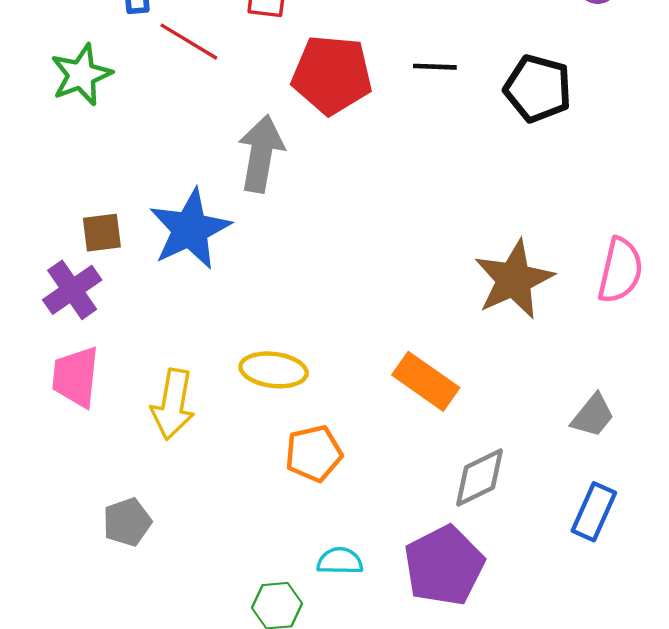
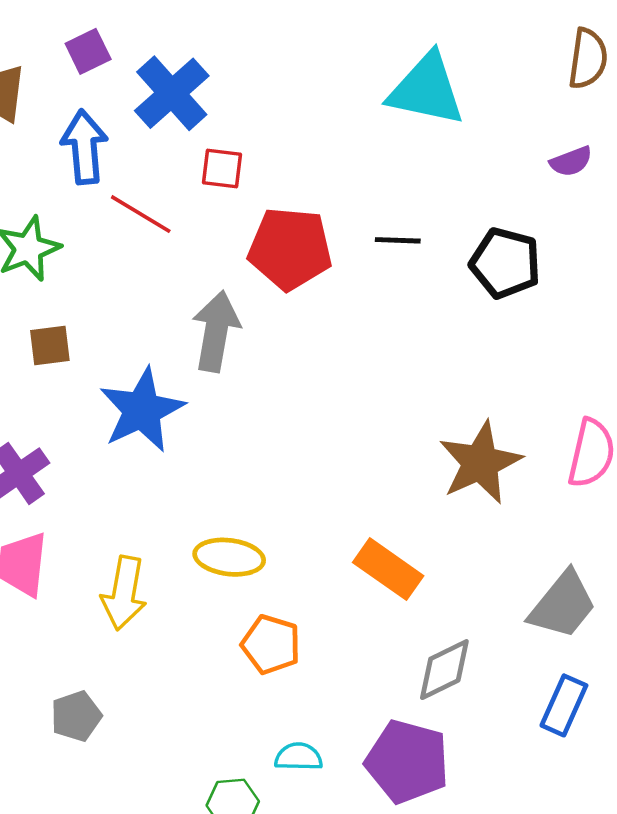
brown square: (102, 233) -> (50, 346), moved
gray trapezoid: (593, 416) -> (563, 605), size x1.5
orange pentagon: (314, 453) -> (271, 644), turned 30
purple pentagon: (444, 566) -> (407, 762), turned -30

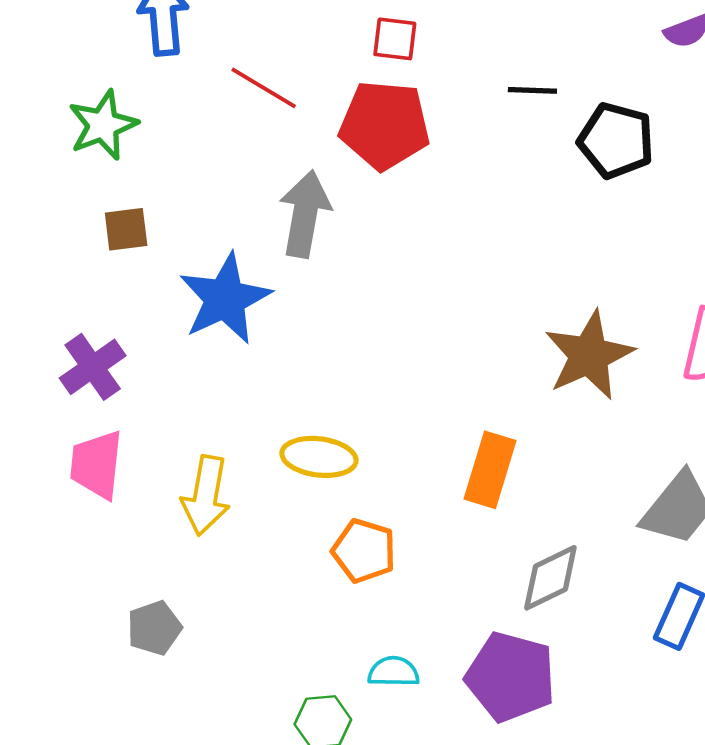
red square: (222, 169) -> (395, 39), moved
red line: (141, 214) -> (264, 88), moved
black line: (398, 240) -> (532, 90), moved
orange rectangle: (388, 569) -> (490, 470), turned 72

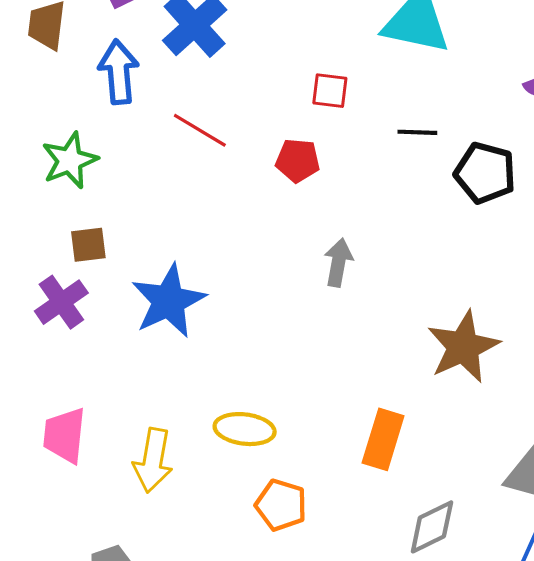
red square: (395, 39) -> (330, 91), moved
red pentagon: (385, 125) -> (298, 160), size x0.6
gray arrow: (305, 214) -> (338, 262), moved, size x0.7
purple cross: (93, 367) -> (61, 302), moved

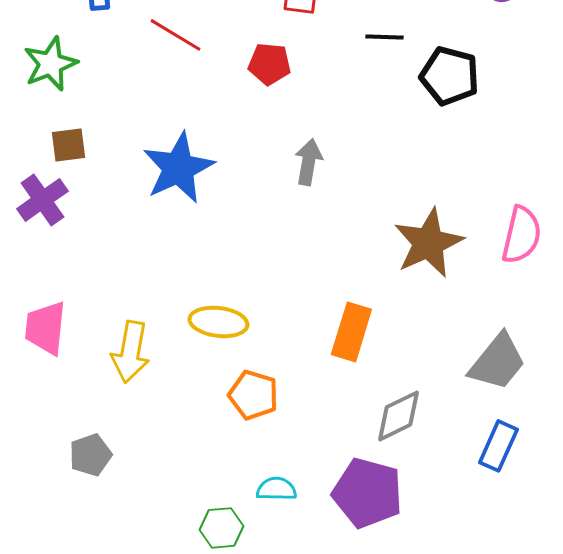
blue star: (169, 301) -> (178, 168), moved

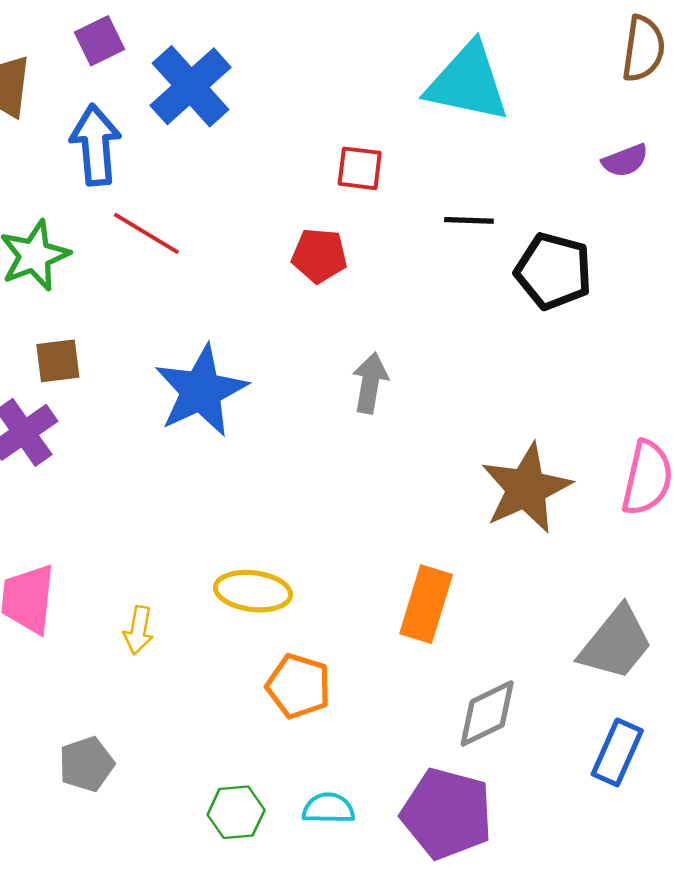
red line: (175, 35) -> (146, 233), moved
yellow arrow: (130, 352) -> (138, 630), size x0.6
green hexagon: (221, 528) -> (236, 812), moved

